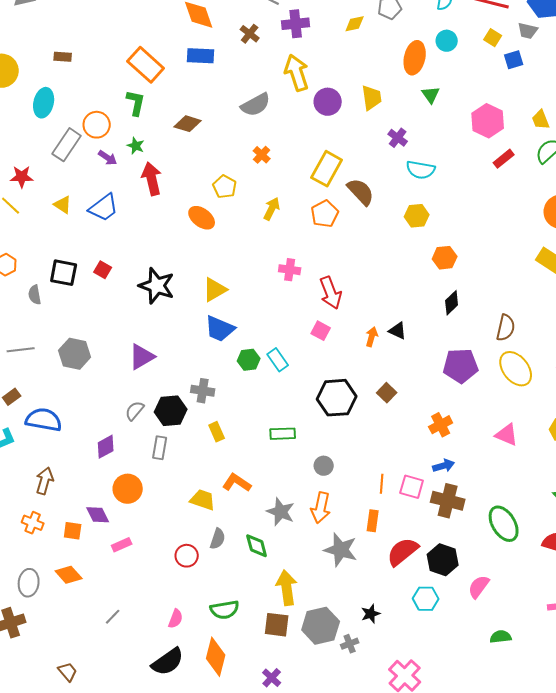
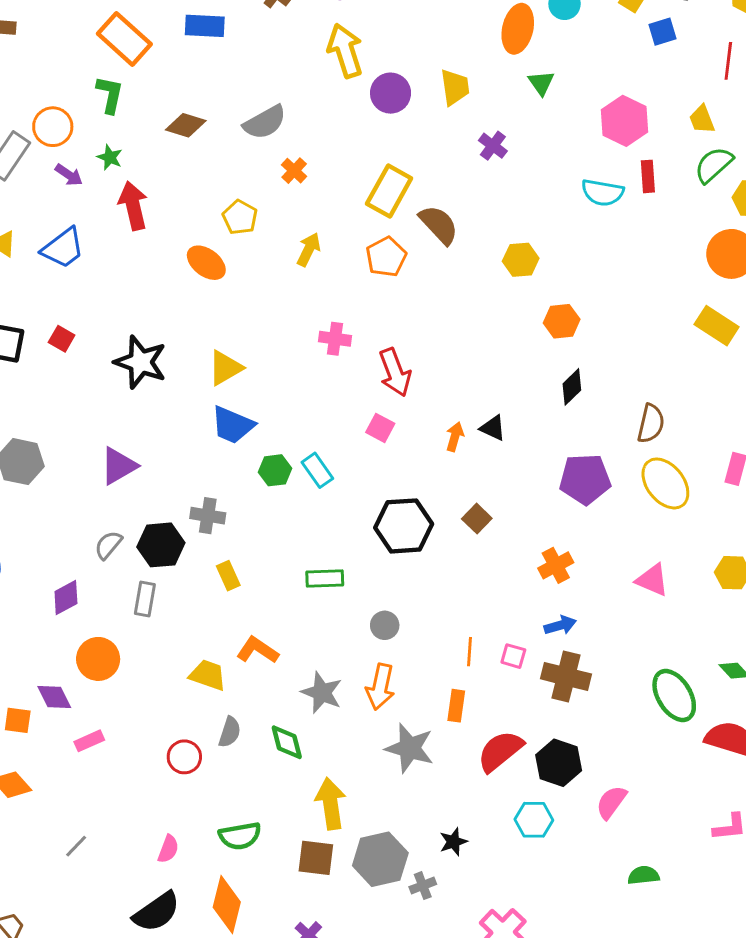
gray semicircle: (256, 105) -> (265, 122), moved
red rectangle: (504, 159) -> (648, 176), turned -55
cyan semicircle: (421, 170) -> (603, 192), moved
pink square: (412, 487) -> (513, 656), size x0.7
green ellipse: (504, 524) -> (674, 695), moved

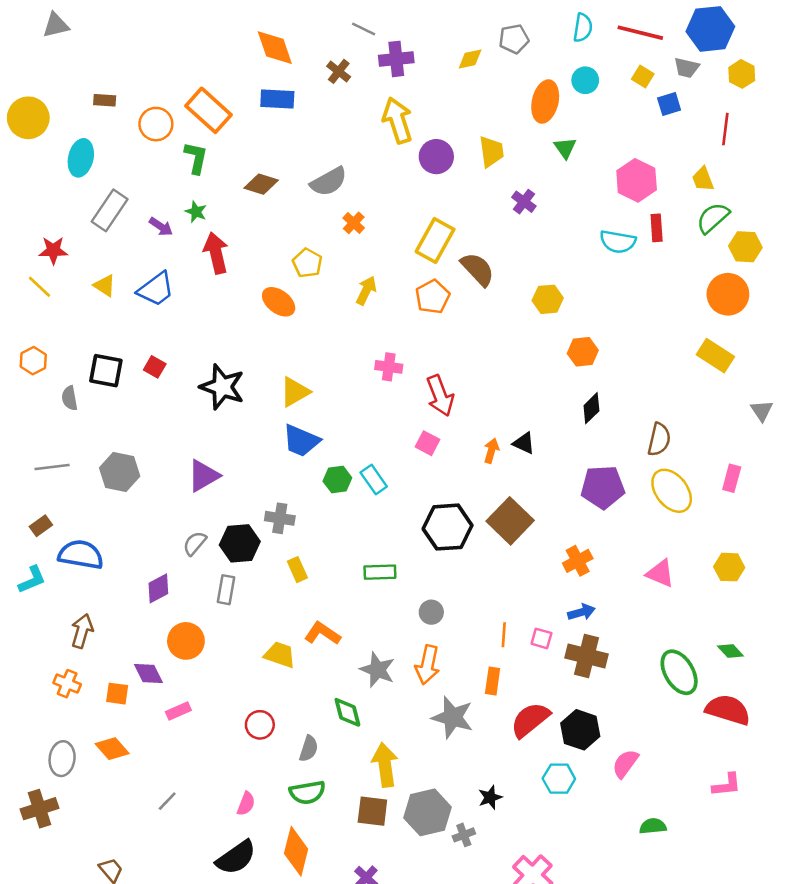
orange circle: (53, 127) -> (156, 124), moved
brown square: (477, 519) -> (510, 521), size x1.8
gray semicircle: (230, 732) -> (309, 749), moved

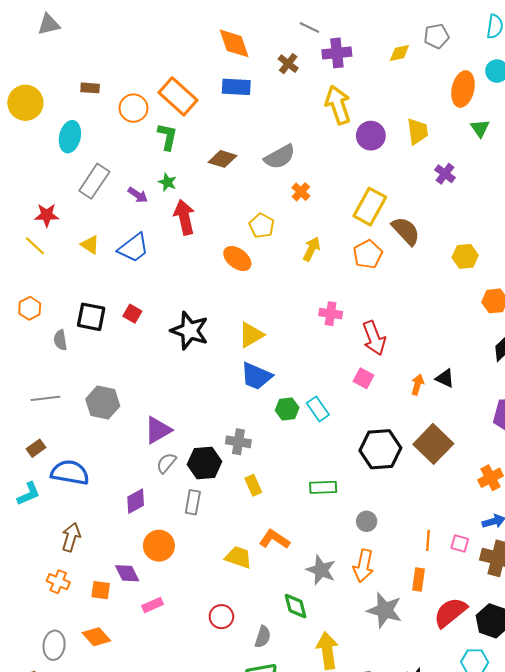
purple triangle: (203, 476) -> (158, 430), moved

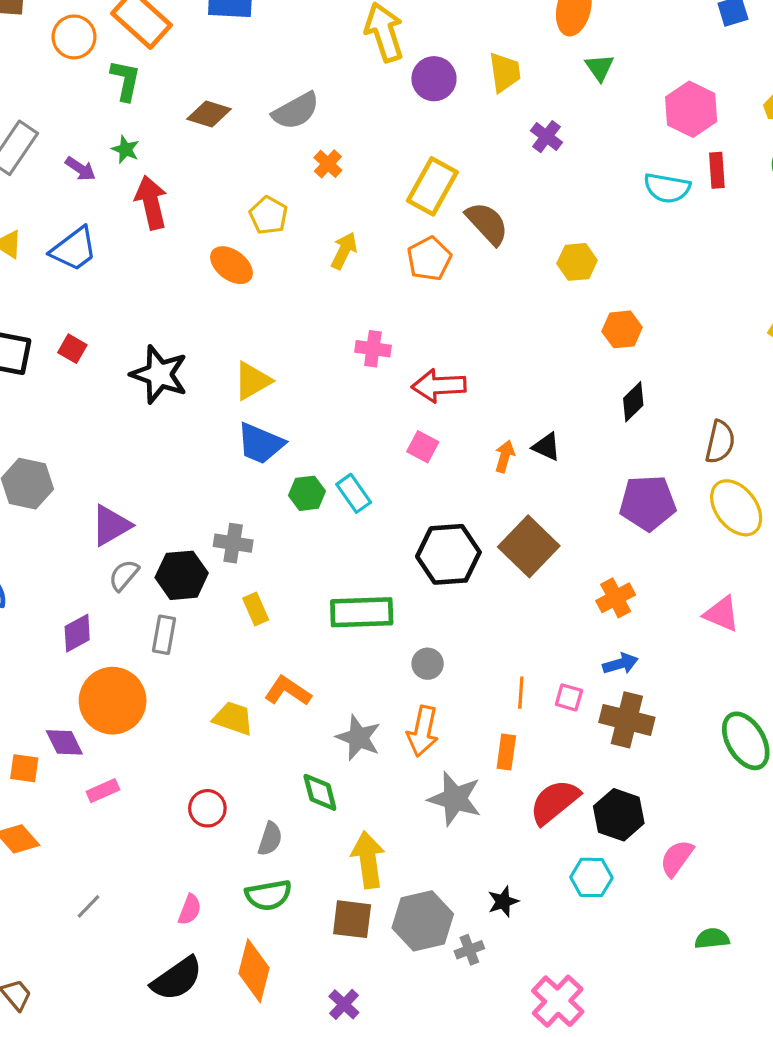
red arrow: (374, 338) -> (439, 386), turned 108
green rectangle: (323, 487) -> (362, 612), size x1.5
orange circle: (159, 546) -> (113, 701), size x1.4

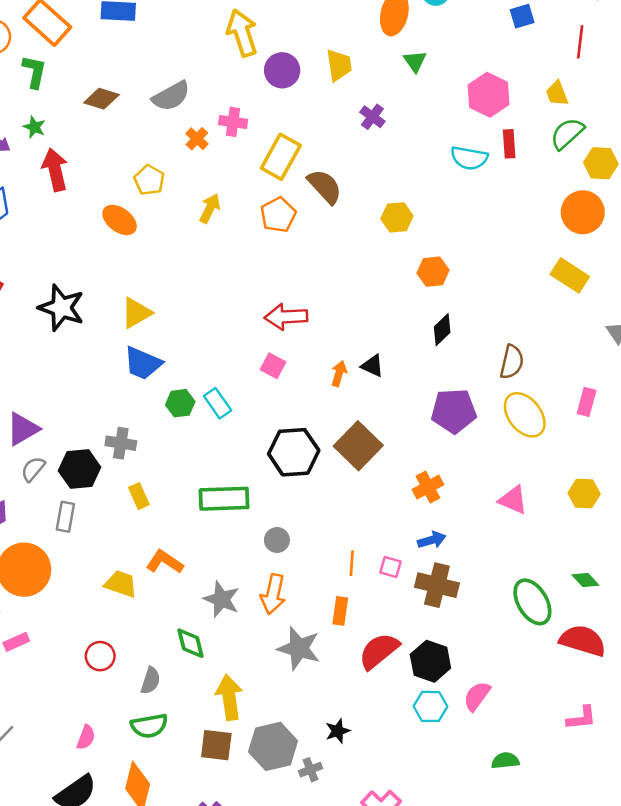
pink cross: (373, 349) -> (233, 122), moved
cyan hexagon: (591, 877) -> (430, 706), moved

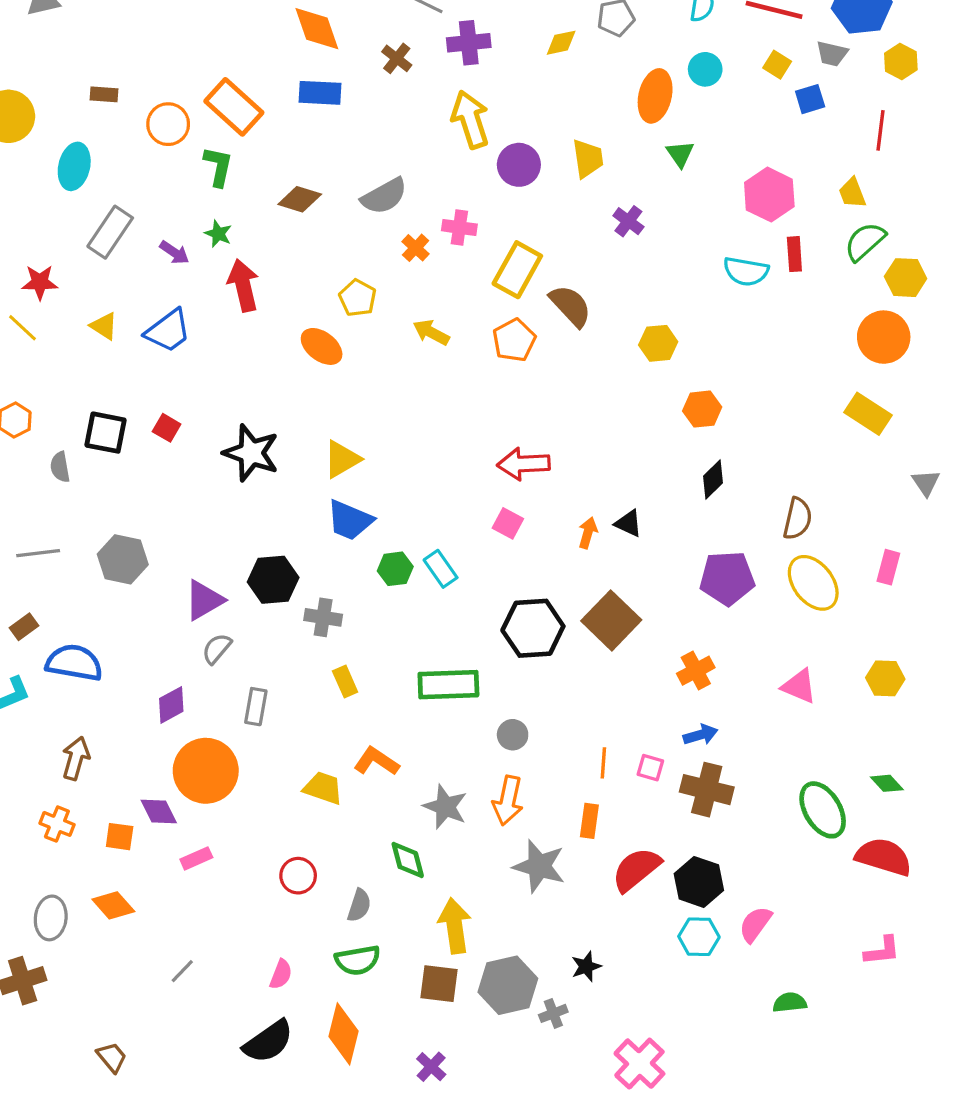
yellow arrow: (210, 208) -> (431, 332), turned -88
black hexagon: (80, 469) -> (273, 580), moved

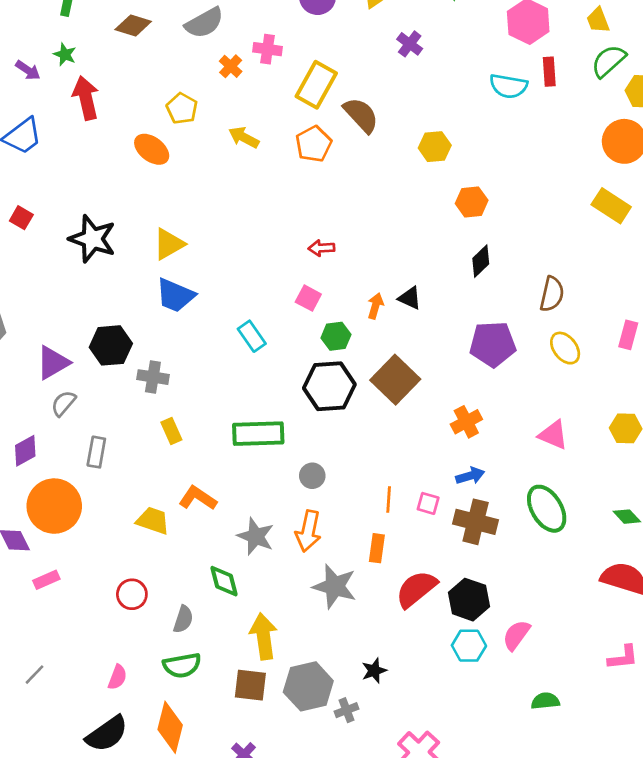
red arrow: (524, 464) -> (321, 248), size x0.6
green hexagon: (395, 569) -> (336, 336), moved
yellow ellipse: (813, 583) -> (565, 348), size x0.7
green ellipse: (823, 810) -> (547, 509), moved

